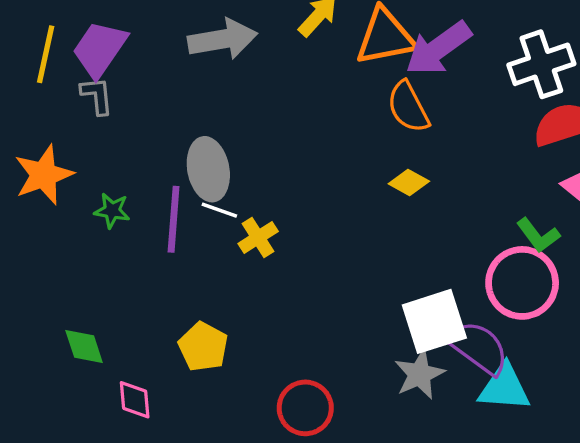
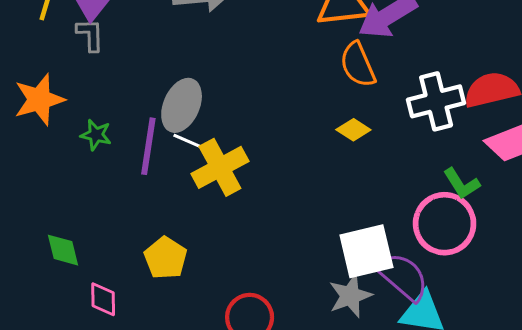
white cross: (541, 64) -> (436, 101), moved
gray ellipse: (208, 169) -> (182, 105), turned 30
yellow cross: (258, 238) -> (220, 167), size x1.6

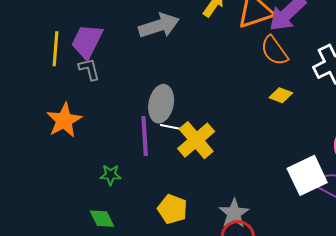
green star: (96, 135) -> (111, 175), moved
gray star: (350, 296) -> (234, 213), moved

